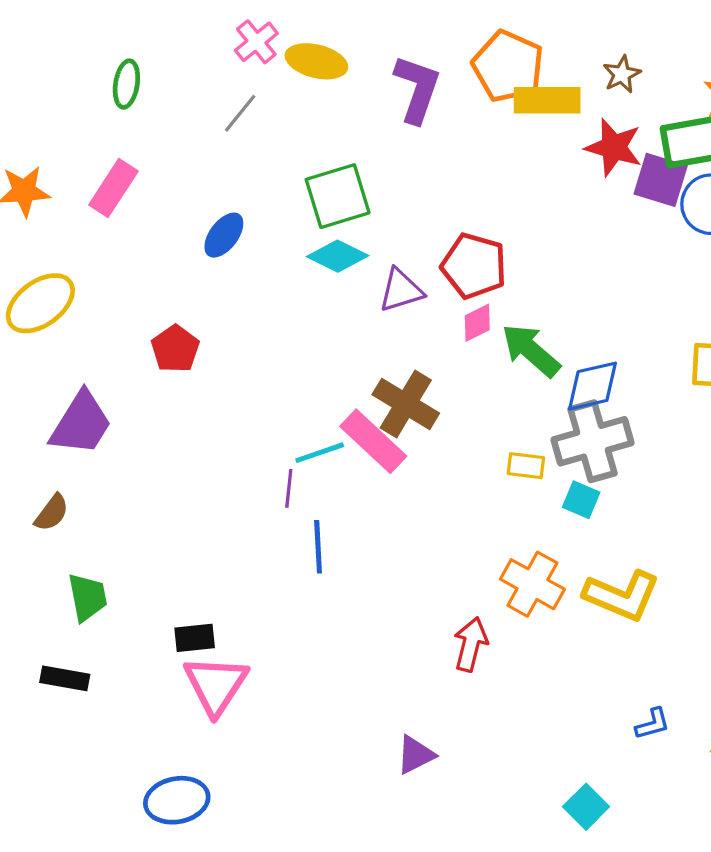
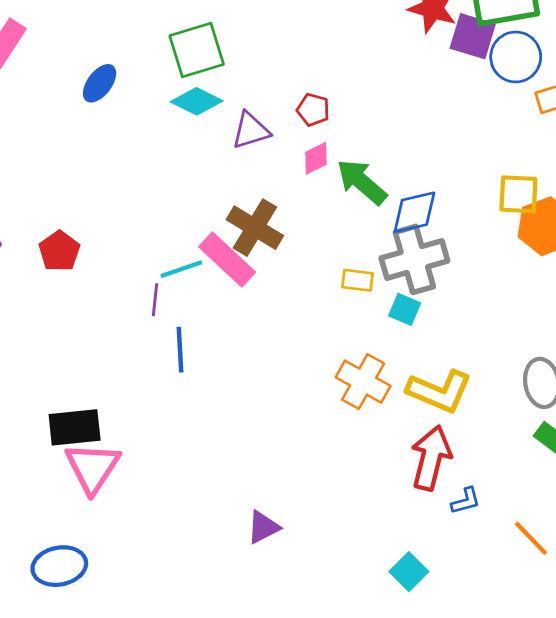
red pentagon: (474, 266) -> (313, 110), size x0.6
red pentagon: (175, 349) -> (59, 251), moved
black rectangle: (195, 638) -> (75, 427), size x1.5
red arrow: (471, 644) -> (431, 458), moved, size x1.4

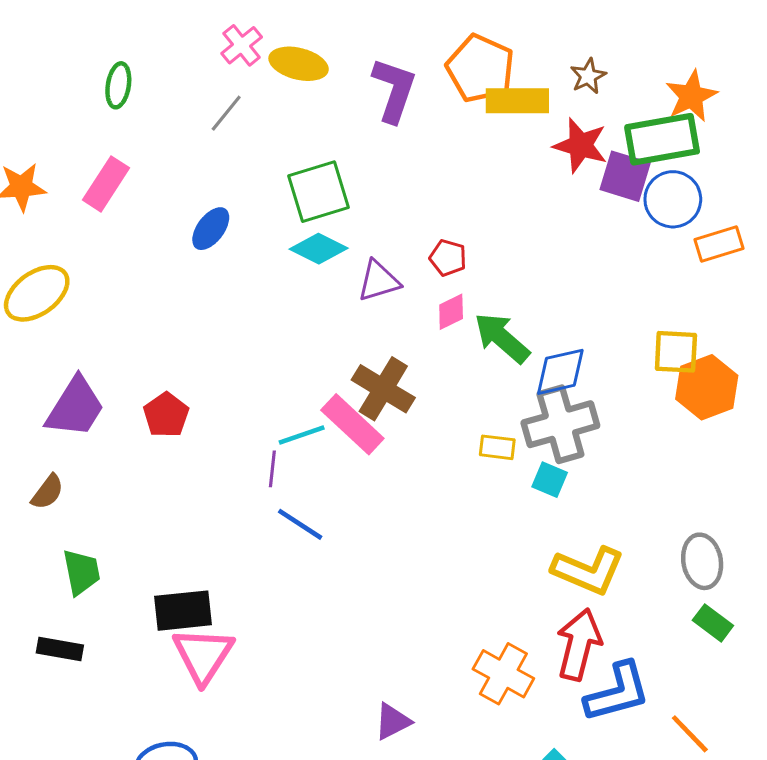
blue line: (180, 350) -> (300, 524), turned -54
orange cross: (363, 382) -> (503, 674), moved
blue L-shape: (466, 501) -> (617, 692), size x2.0

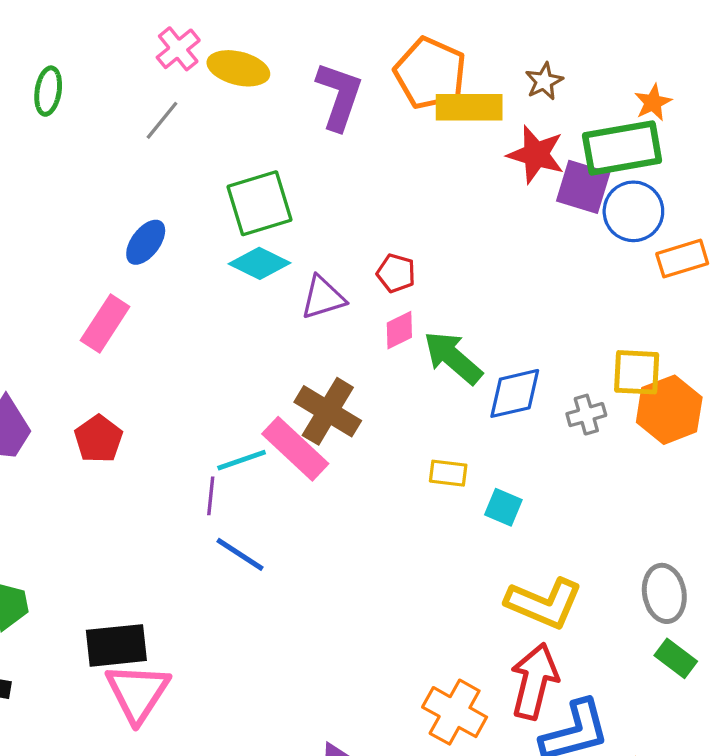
orange star: (691, 96) -> (653, 102), size x0.7
pink rectangle: (106, 184) -> (105, 324), moved
gray cross: (560, 424) -> (586, 415), moved, size x0.5

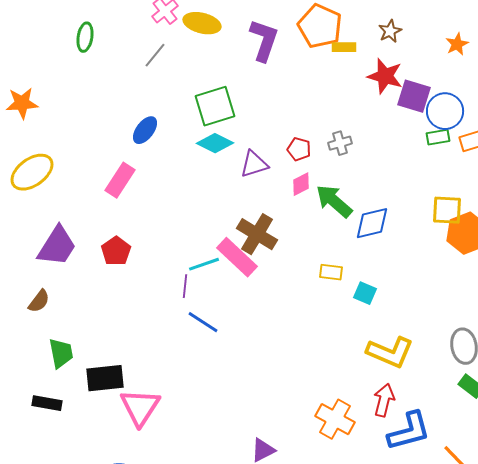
yellow rectangle: (469, 107) -> (344, 47), size x0.6
green rectangle: (622, 148) -> (438, 137), moved, size x0.5
gray cross: (586, 415) -> (340, 143), moved
black rectangle: (116, 645) -> (105, 378), moved
red arrow: (534, 681) -> (384, 400), size x0.7

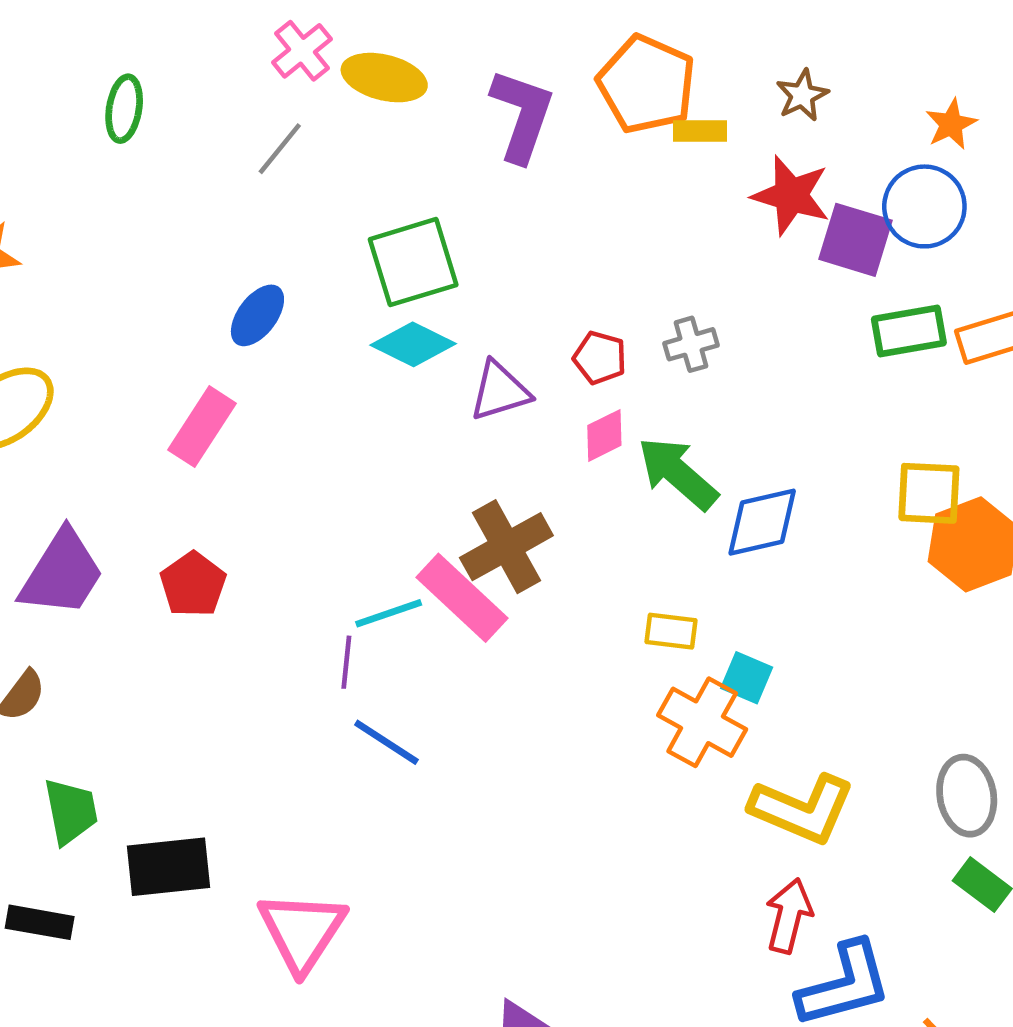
blue circle: (445, 111) -> (924, 206), moved
green rectangle: (438, 137) -> (909, 331), size x1.4
brown cross: (257, 234) -> (506, 547), turned 30
pink triangle: (140, 407) -> (302, 931), moved
orange cross: (335, 419) -> (702, 722), moved

